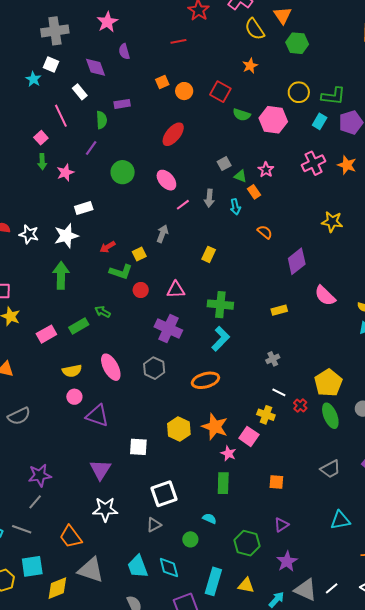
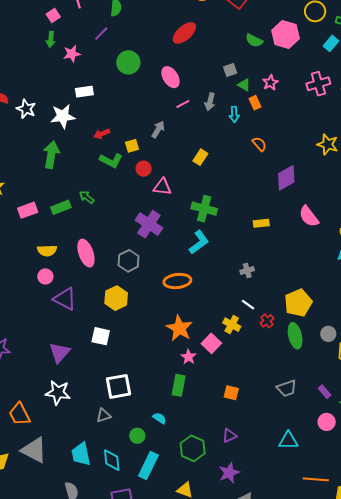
green semicircle: (242, 115) -> (254, 40), moved
red circle: (141, 290) -> (144, 169), moved
yellow hexagon: (179, 429) -> (116, 298), moved
cyan rectangle: (213, 581) -> (148, 466), moved

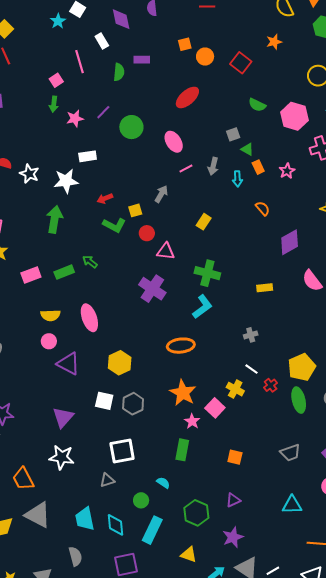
purple line: (101, 34) -> (103, 112), moved
pink hexagon: (286, 34) -> (294, 116), moved
pink star: (270, 83) -> (287, 171), moved
gray hexagon: (129, 261) -> (133, 404), moved

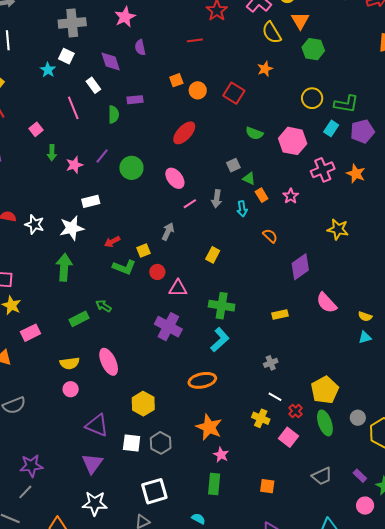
pink square: (56, 80) -> (36, 129), moved
pink rectangle: (31, 275) -> (30, 333), moved
purple triangle: (68, 364) -> (97, 425), moved
pink square: (215, 408) -> (288, 437), moved

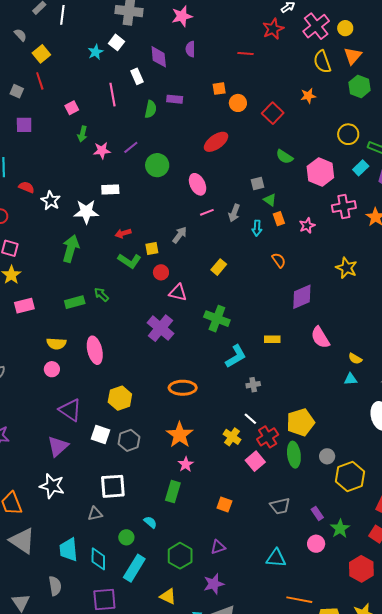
cyan L-shape: (220, 340) -> (236, 356), moved
red cross: (296, 411) -> (268, 437), size x1.5

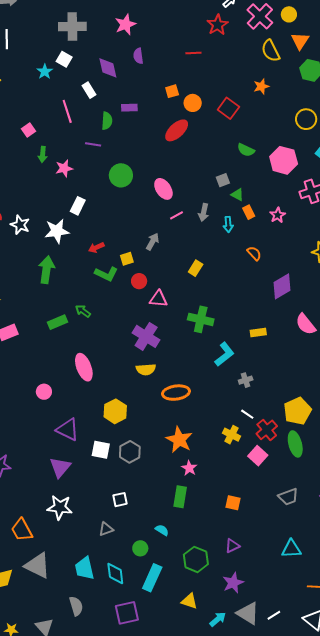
red ellipse: (216, 142) -> (177, 130), moved
purple line: (131, 147) -> (93, 144), moved, turned 56
white rectangle: (110, 190) -> (78, 206), turned -54
yellow semicircle: (56, 344) -> (146, 369), moved
white square: (113, 486) -> (120, 500), size x0.6

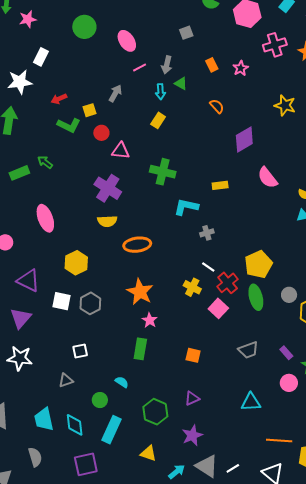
green triangle: (237, 195) -> (181, 83), moved
cyan arrow: (228, 224) -> (160, 92), moved
cyan L-shape: (224, 354) -> (186, 207), turned -130

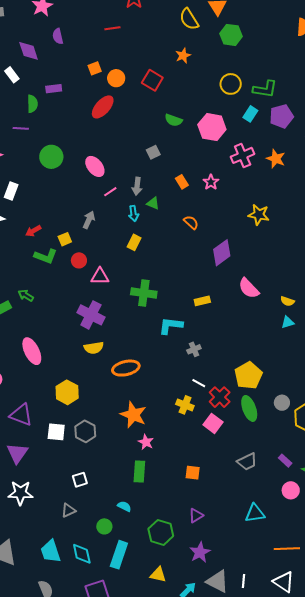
white line: (233, 468) -> (244, 581), turned -48

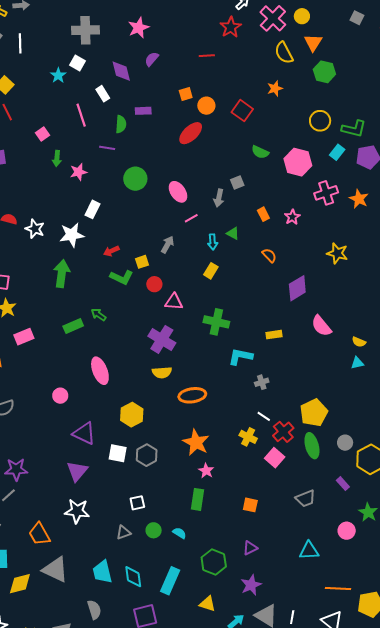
purple semicircle: (58, 36) -> (152, 59), turned 49
gray arrow: (137, 186) -> (219, 198), moved
purple rectangle: (285, 461) -> (343, 484), moved
green circle: (104, 526) -> (154, 530), moved

